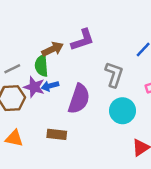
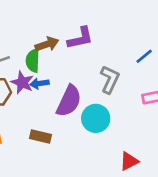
cyan circle: (122, 111) -> (96, 118), moved

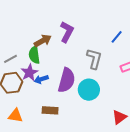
purple L-shape: (80, 38) -> (67, 32), turned -40
purple star: (22, 82) -> (29, 73), turned 30
blue arrow: (39, 83) -> (41, 79), moved

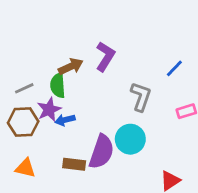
purple semicircle: (67, 80) -> (102, 152), moved

